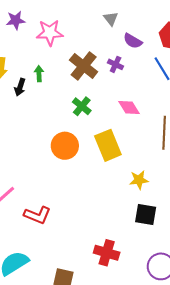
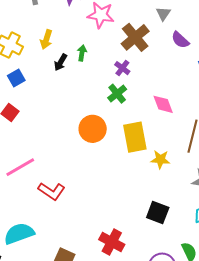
purple cross: (116, 64) -> (122, 68), moved
brown cross: (84, 66) -> (135, 37), moved
yellow star: (139, 180) -> (160, 159), moved

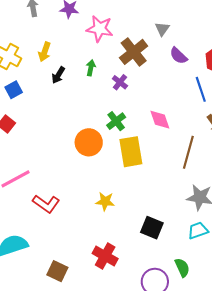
green arrow: (82, 53) -> (91, 68), moved
green cross: (117, 94) -> (116, 121), moved
yellow star: (160, 159) -> (105, 201), moved

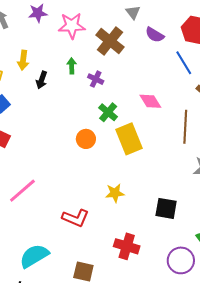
purple cross: (120, 82) -> (96, 79), moved
orange circle: (89, 142) -> (86, 139), size x0.7
red L-shape: (46, 204) -> (76, 218), moved

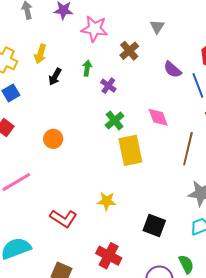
purple semicircle: (155, 35) -> (172, 70), moved
brown cross: (110, 41) -> (129, 51), size x0.7
orange circle: (86, 139) -> (53, 139), moved

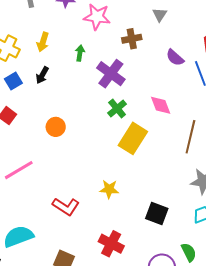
brown cross: (129, 51) -> (132, 39), turned 30
green arrow: (87, 68) -> (80, 53), moved
black arrow: (55, 77) -> (42, 75), moved
purple cross: (108, 86) -> (111, 74), size x1.8
yellow rectangle: (130, 150) -> (133, 138), turned 44

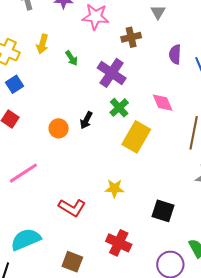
green arrow: (80, 53) -> (71, 58), moved, turned 140
purple semicircle: (175, 58) -> (175, 54), turned 54
black arrow: (42, 75) -> (86, 120), moved

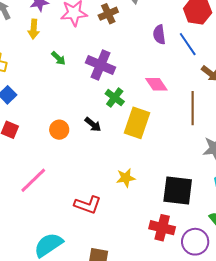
brown cross: (131, 37) -> (108, 14), moved
yellow arrow: (42, 44) -> (34, 29), moved
black arrow: (86, 120) -> (93, 124), moved, turned -66
black square: (163, 211) -> (178, 190), size x1.4
red cross: (119, 243) -> (162, 228), moved

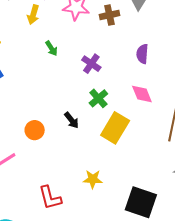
purple semicircle: (159, 35) -> (142, 54), moved
purple cross: (101, 65) -> (91, 64), size x0.7
orange circle: (59, 130) -> (35, 130), moved
red L-shape: (88, 205) -> (50, 198), turned 44

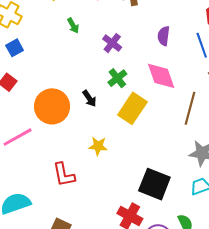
pink diamond: (142, 94) -> (161, 76), size x1.4
orange circle: (35, 130) -> (52, 106), size x1.8
yellow star: (93, 179) -> (98, 146), moved

